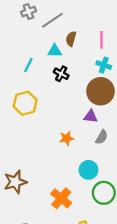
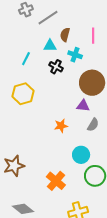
cyan cross: (104, 65) -> (75, 55), moved

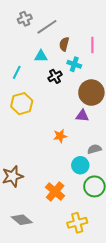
cyan triangle: (50, 46) -> (41, 56), moved
cyan line: (26, 59) -> (17, 72), moved
black cross: (56, 67) -> (55, 76), turned 32
gray semicircle: (93, 125) -> (94, 149), moved, turned -136

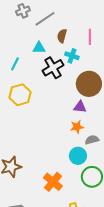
black cross: (55, 76) -> (53, 68), size x1.5
orange star: (60, 136) -> (77, 127), moved

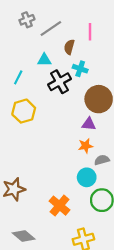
pink line: (90, 37) -> (90, 32), moved

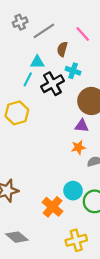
pink line: (90, 32) -> (83, 34), turned -42
cyan line: (18, 77) -> (28, 79), moved
cyan circle: (87, 177) -> (73, 191), moved

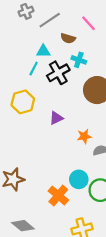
brown semicircle: (62, 49) -> (68, 38), turned -88
purple triangle: (82, 126) -> (56, 118), moved, turned -32

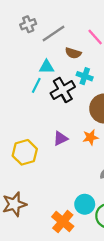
yellow hexagon: (23, 102) -> (25, 152), moved
orange star: (84, 136) -> (90, 137), moved

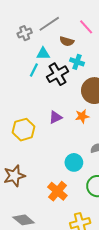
gray cross: (28, 24) -> (25, 33), moved
cyan circle: (85, 204) -> (74, 162), moved

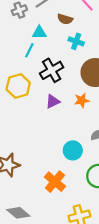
black cross: (57, 74) -> (52, 70), moved
yellow hexagon: (24, 130) -> (18, 86), moved

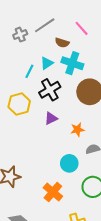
cyan triangle: (39, 32) -> (47, 63), moved, turned -32
cyan cross: (76, 41) -> (72, 63), size x1.5
orange star: (82, 100) -> (77, 130), moved

